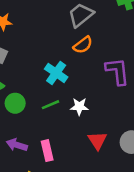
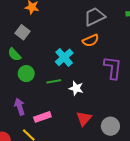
purple arrow: (17, 145) -> (20, 107), turned 42
pink rectangle: (47, 151) -> (42, 117), turned 70

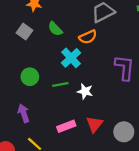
orange semicircle: (91, 40) -> (88, 37), moved
green semicircle: (14, 54) -> (55, 29), moved
pink rectangle: (42, 117) -> (66, 126), moved

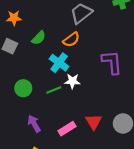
green semicircle: (55, 29) -> (39, 38), turned -80
white star: (85, 91) -> (72, 81), moved
purple arrow: (24, 113) -> (34, 124), moved

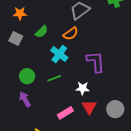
purple L-shape: (112, 62) -> (96, 62), moved
white star: (72, 81) -> (83, 88), moved
purple arrow: (34, 124) -> (25, 99), moved

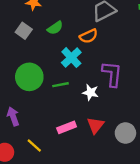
green circle: (27, 76) -> (29, 77), size x1.5
white star: (83, 88) -> (90, 92), moved
purple arrow: (25, 99) -> (13, 116), moved

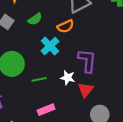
green line: (60, 85) -> (39, 79), moved
red triangle: (95, 125) -> (86, 90), moved

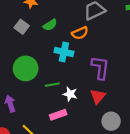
cyan cross: (50, 46) -> (64, 52), turned -36
white star: (68, 78) -> (70, 94), moved

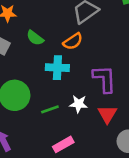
green semicircle: (50, 25) -> (35, 38), turned 80
white star: (70, 94) -> (79, 104), moved

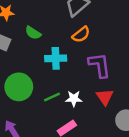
orange semicircle: (73, 41) -> (81, 34), moved
white star: (79, 104) -> (74, 99), moved

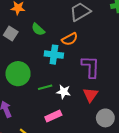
orange semicircle: (81, 34) -> (70, 39), moved

